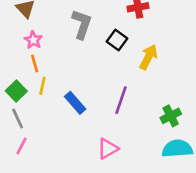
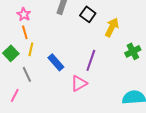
green cross: (171, 116) -> (133, 51), moved
gray line: (18, 119) -> (27, 74), moved
pink triangle: (108, 149) -> (79, 83), moved

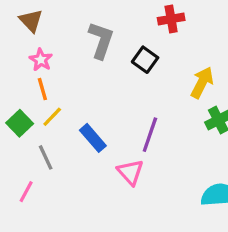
yellow arrow: (112, 27) -> (202, 83), moved
yellow line: (31, 49) -> (52, 117), turned 32
pink triangle: (79, 83) -> (130, 172), turned -42

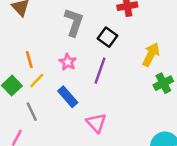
pink star: (41, 60) -> (68, 62), moved
purple line: (150, 135) -> (100, 71), moved

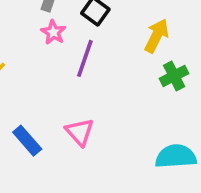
pink star: (68, 62) -> (53, 32), moved
blue rectangle: (68, 97) -> (27, 141), moved

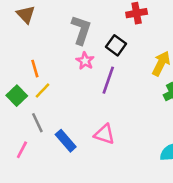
pink triangle: (80, 132) -> (104, 134), turned -30

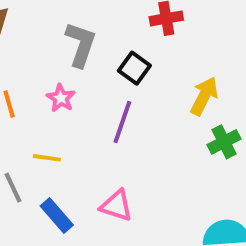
pink star: (85, 61) -> (61, 98), moved
yellow line: (43, 90) -> (47, 158), moved, turned 54

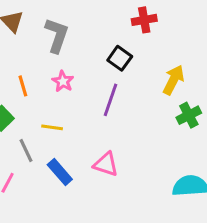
gray L-shape: (81, 44) -> (57, 35), moved

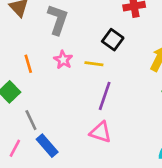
purple line: (110, 100) -> (105, 96), moved
yellow line: (52, 127) -> (94, 64), moved
blue rectangle: (60, 172) -> (47, 146), moved

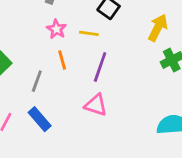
orange line: (28, 64) -> (62, 60), moved
gray line: (31, 120) -> (37, 81), moved, turned 45

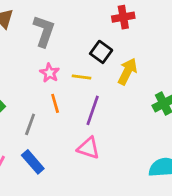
yellow arrow: (158, 28) -> (127, 71), moved

